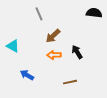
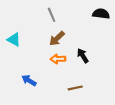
gray line: (39, 14) -> (52, 15), moved
cyan triangle: (13, 46) -> (14, 40), moved

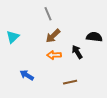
black semicircle: (101, 14) -> (94, 37), moved
cyan triangle: (14, 40) -> (13, 37), turned 48

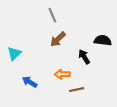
cyan triangle: (13, 37) -> (14, 53), moved
orange arrow: (54, 55) -> (62, 74), moved

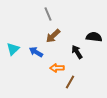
blue arrow: (30, 82) -> (36, 52), moved
brown line: (77, 90) -> (70, 82), turned -48

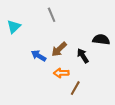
brown arrow: (53, 36) -> (59, 49), moved
cyan triangle: (13, 49) -> (14, 27), moved

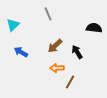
black semicircle: (101, 40) -> (94, 28), moved
blue arrow: (39, 56) -> (21, 52), moved

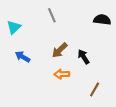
black semicircle: (94, 28) -> (102, 20), moved
brown line: (70, 82) -> (95, 89), moved

